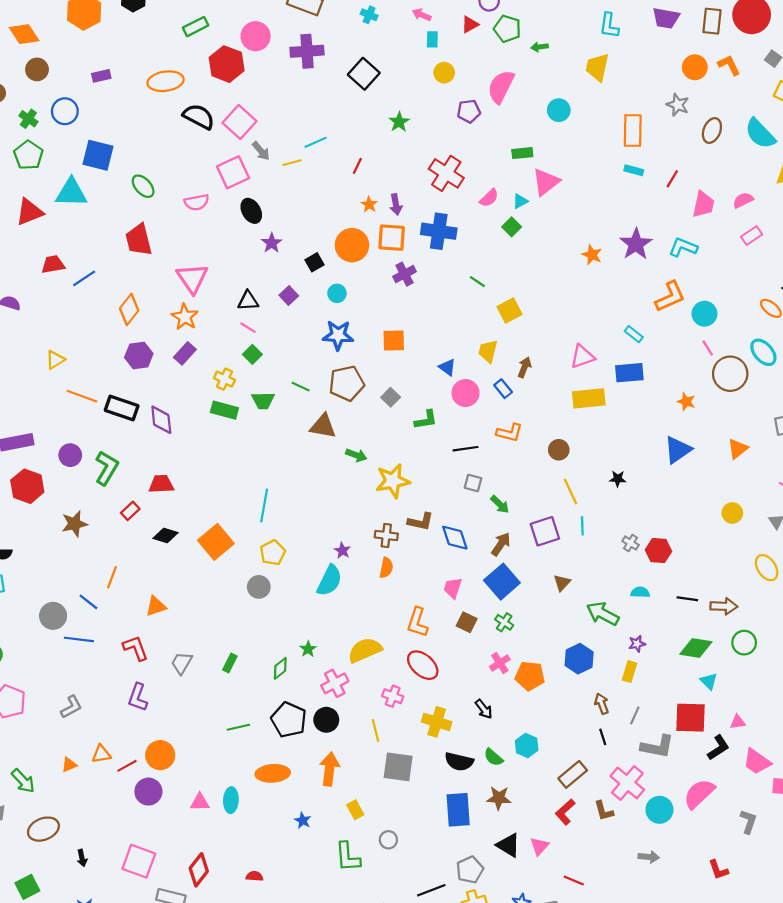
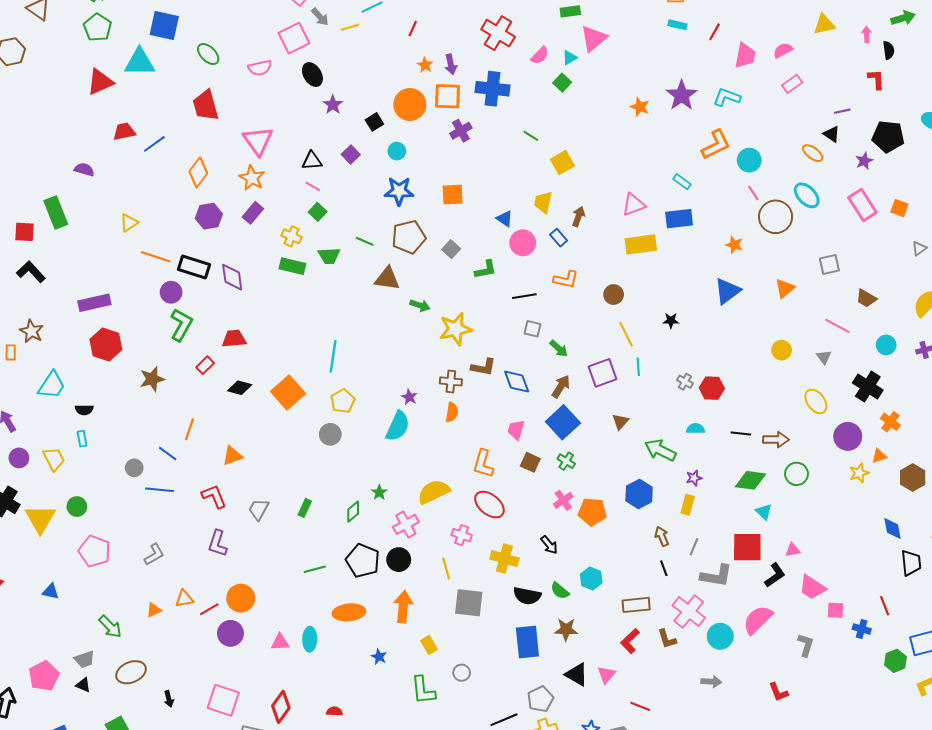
purple circle: (70, 455) -> (171, 292), moved
gray circle: (53, 616) -> (134, 468), size x0.7
brown rectangle: (573, 774) -> (636, 605), turned 36

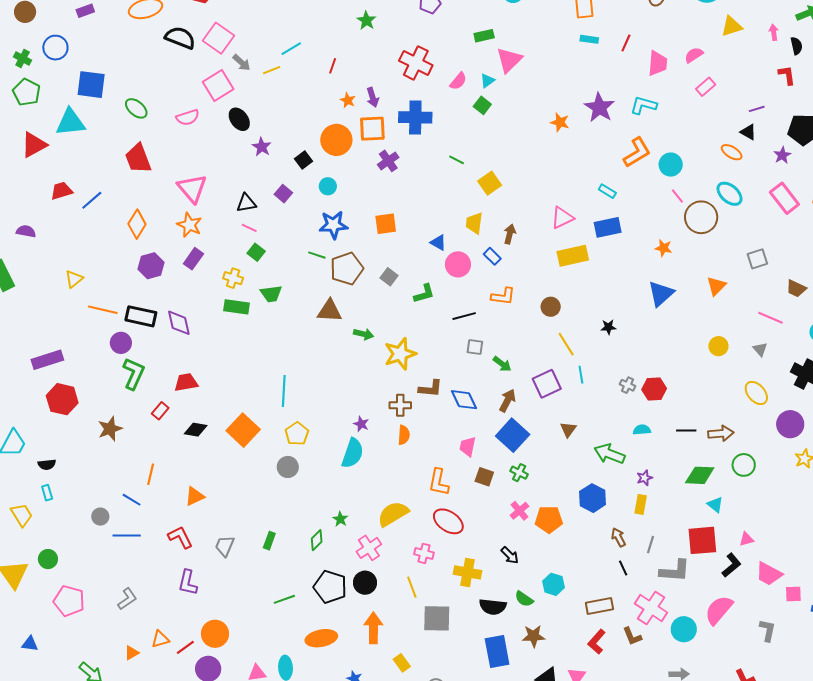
green line: (365, 241) -> (317, 255), moved

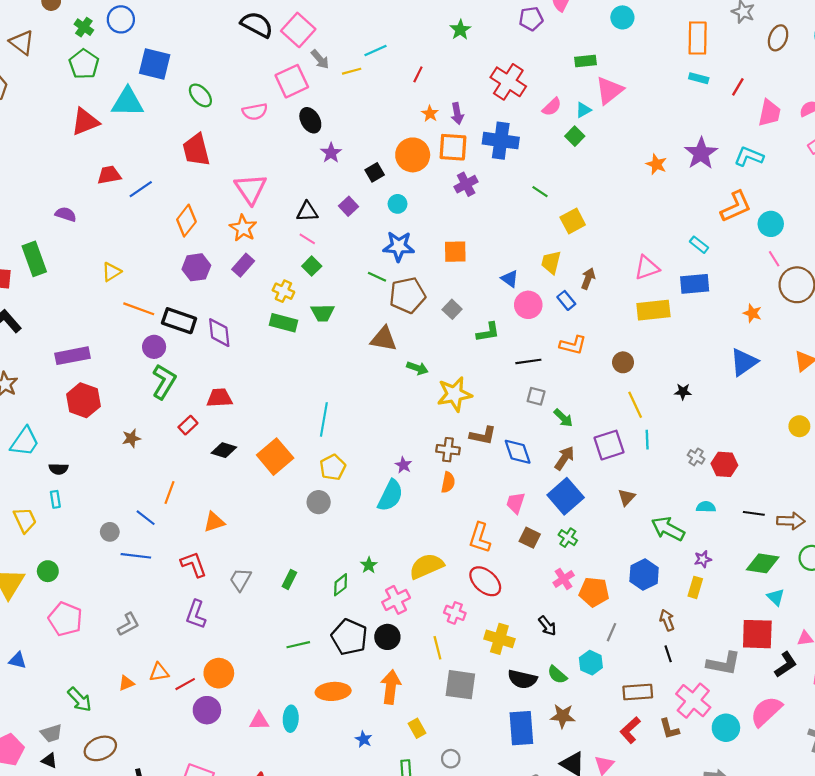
brown star: (110, 429) -> (131, 438), size x0.7
gray line: (650, 545) -> (612, 632), moved

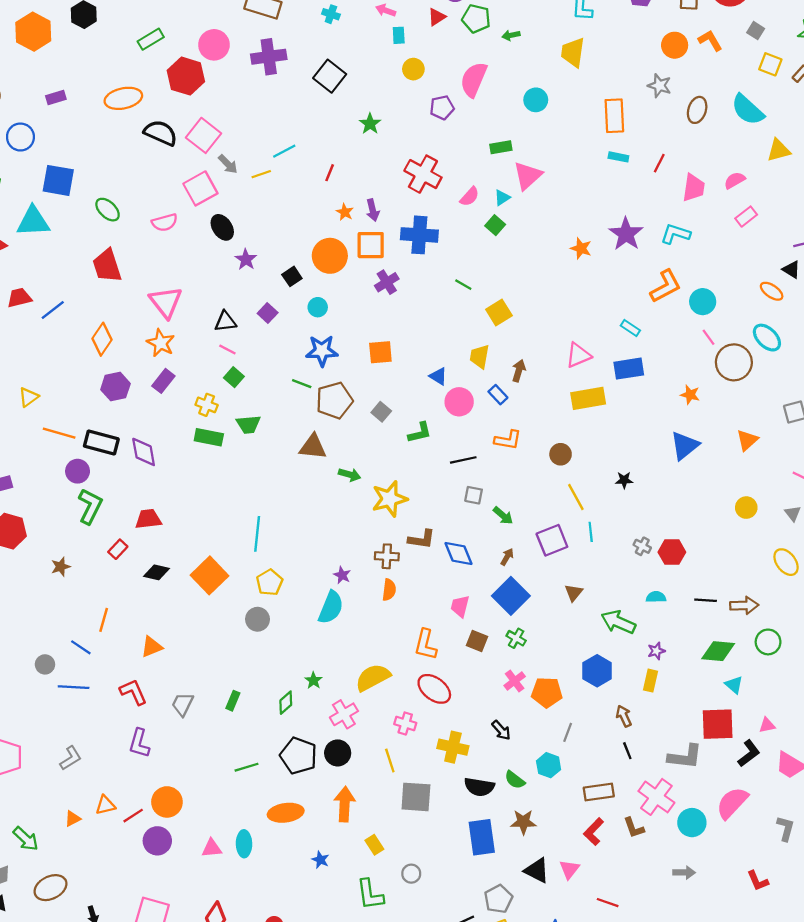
brown arrow: (564, 458) -> (507, 557), size x0.7

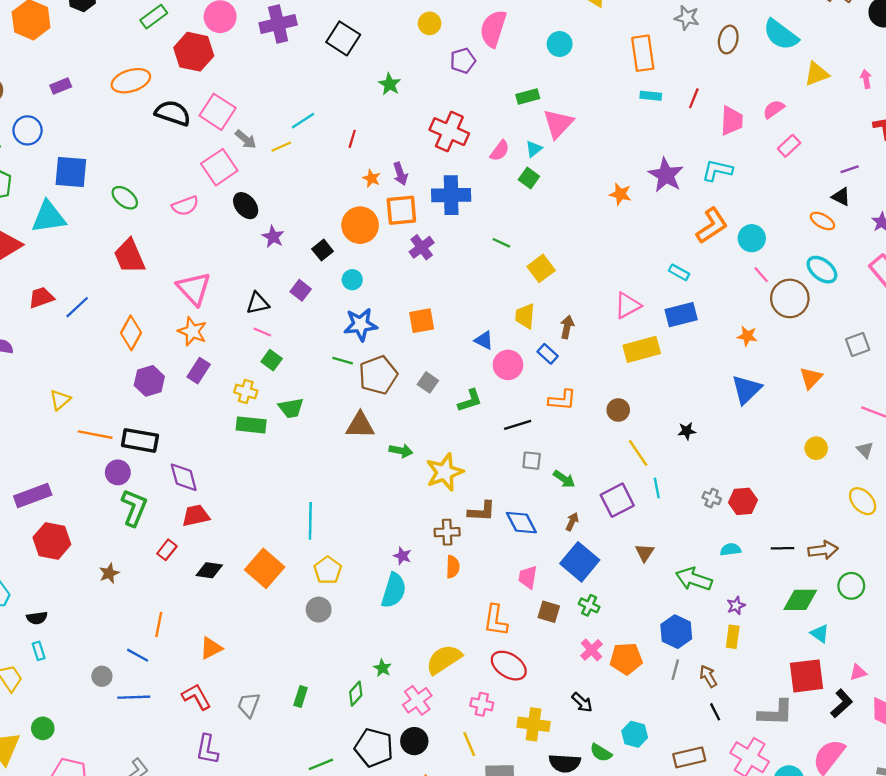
purple diamond: (144, 452) -> (184, 477), moved
gray line: (568, 732) -> (675, 670), moved

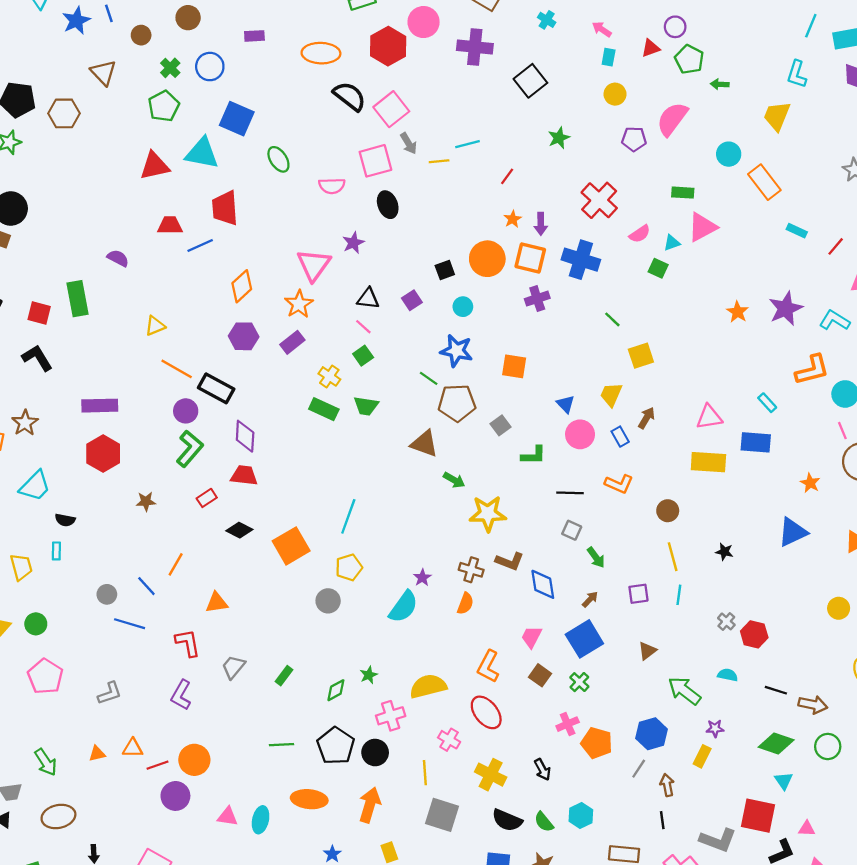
orange rectangle: (643, 53) -> (764, 182), moved, turned -48
green square: (529, 178) -> (658, 268), turned -30
purple star: (273, 237) -> (353, 243), moved
red trapezoid: (129, 256) -> (225, 208), moved
purple square: (617, 500) -> (638, 594), size x0.7

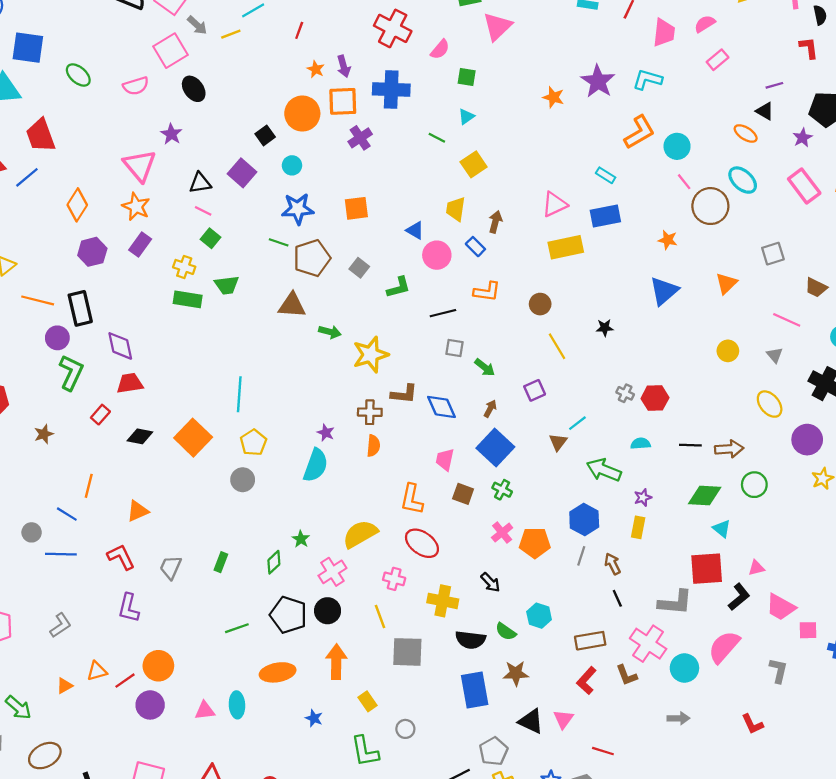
cyan triangle: (672, 243) -> (466, 117), moved
purple square: (412, 300) -> (242, 173), size x1.4
black rectangle: (216, 388) -> (80, 308), turned 64
cyan line: (679, 595) -> (577, 423), moved, turned 60

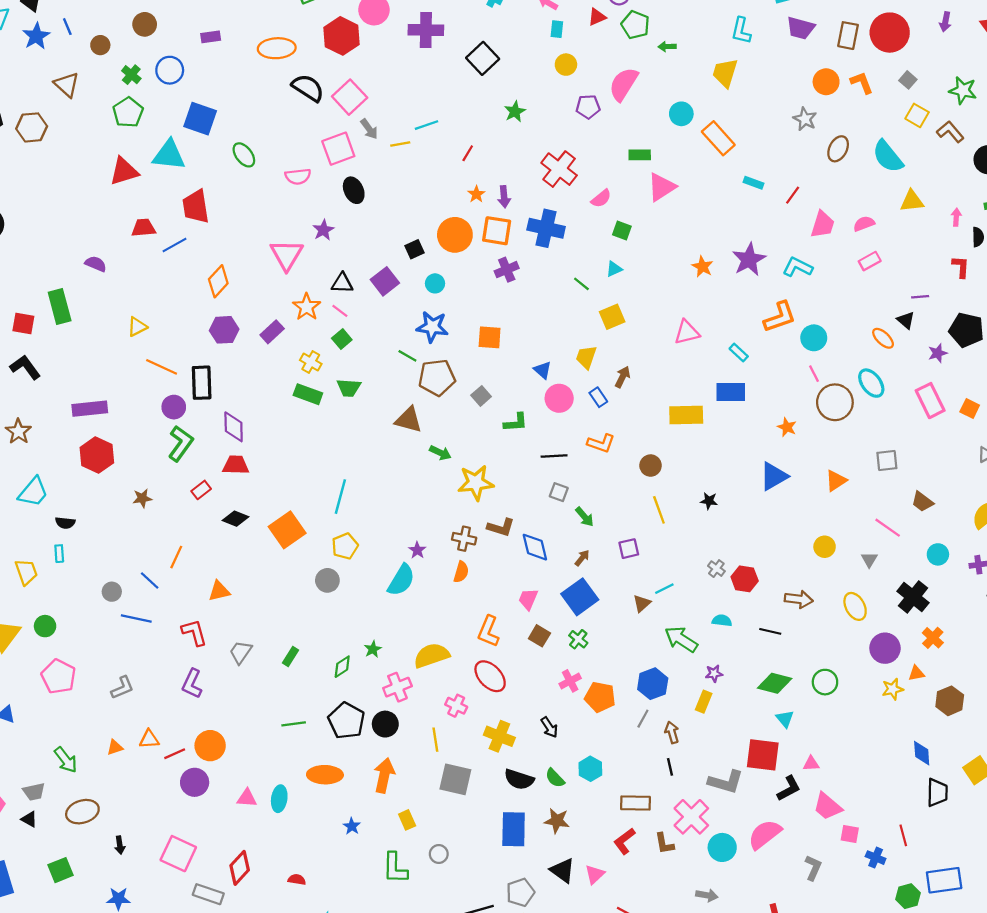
pink triangle: (554, 204) -> (687, 332), moved
orange star: (136, 207) -> (307, 307), moved
brown arrow: (729, 449) -> (799, 599), moved

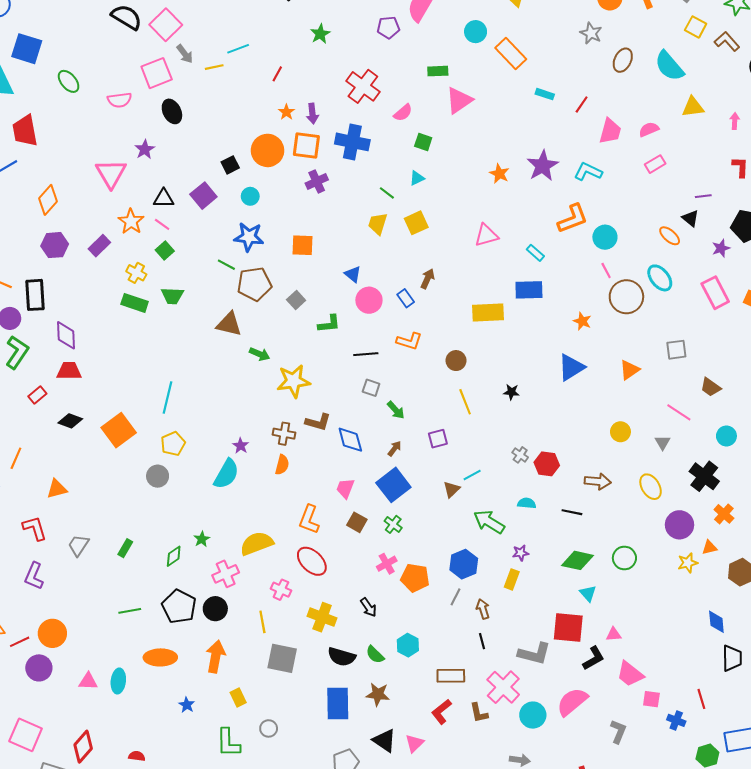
yellow trapezoid: (586, 357) -> (378, 224), moved

